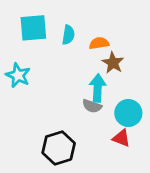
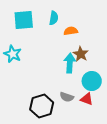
cyan semicircle: (68, 35) -> (54, 18), moved
brown star: (113, 63) -> (81, 54), moved
gray semicircle: (92, 106) -> (67, 97), moved

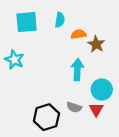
brown star: (81, 54) -> (96, 44), moved
red triangle: (87, 99) -> (96, 109), turned 40

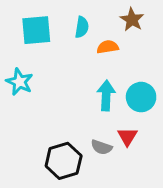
brown star: (96, 44) -> (132, 20), moved
cyan circle: (102, 90) -> (141, 97), moved
red triangle: (96, 109) -> (127, 137), moved

